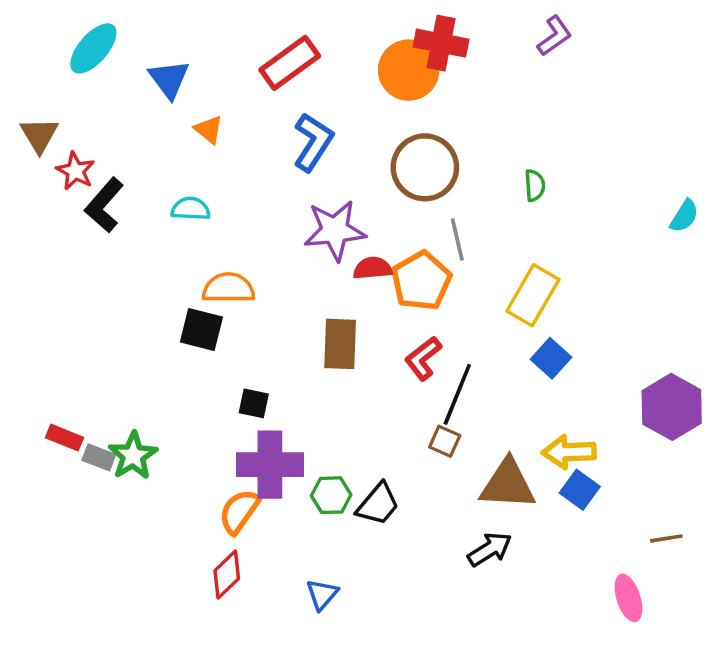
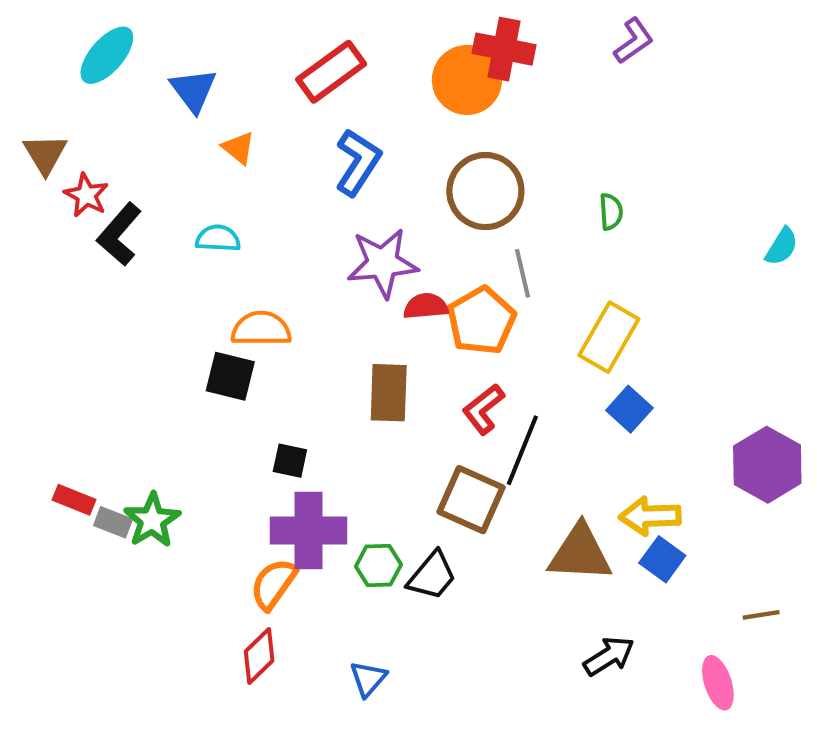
brown square: (445, 441) -> (471, 500), moved, size x1.8
black arrow: (490, 549) -> (609, 656), moved

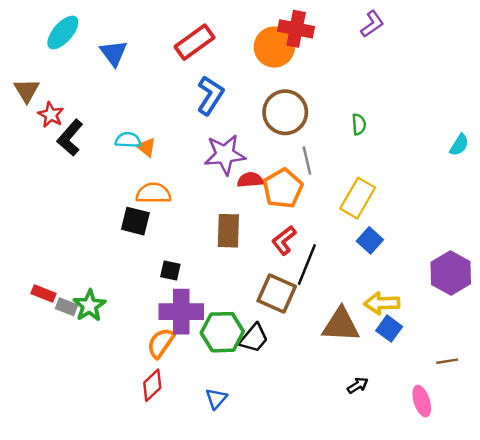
orange triangle: (239, 148) -> (146, 147), moved
green hexagon: (378, 565) -> (222, 332), size x1.6
black arrow: (609, 656) -> (358, 385), size x0.7

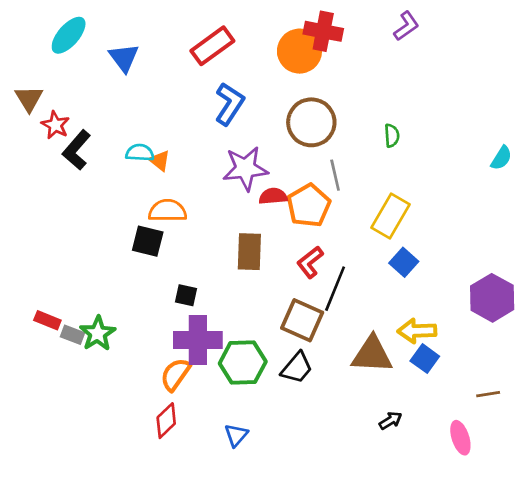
black trapezoid: (254, 338) -> (297, 368), moved

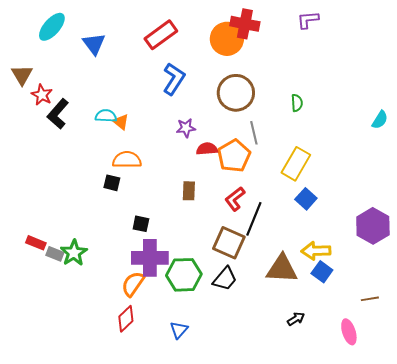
purple L-shape: (406, 26) -> (308, 20), turned -150
purple star: (245, 169) -> (186, 128), size x0.6
black square: (148, 241) -> (112, 183), size x0.7
brown rectangle: (249, 252) -> (189, 191), size x0.7

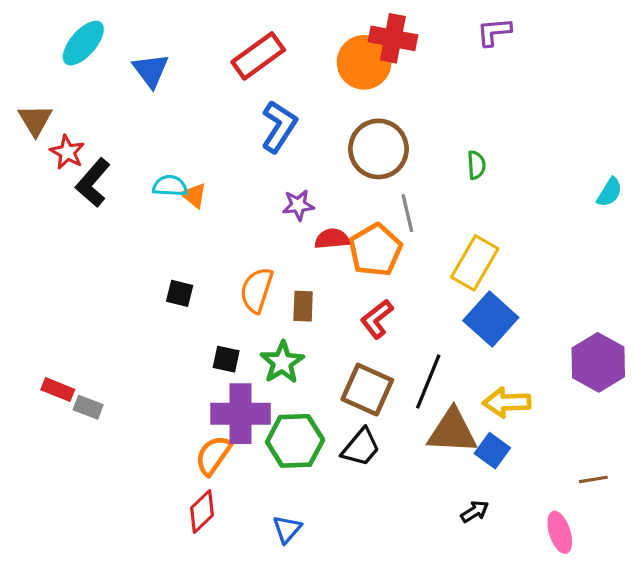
orange semicircle: (127, 160) -> (257, 290), moved, turned -72
blue square: (306, 199) -> (491, 319), size x1.5
black line: (254, 219) -> (428, 382), moved
green star: (74, 253) -> (282, 362), moved
blue square: (322, 272) -> (492, 451), moved

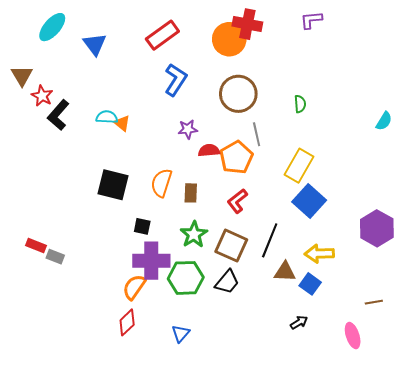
black square: (180, 293) -> (113, 185), size x1.8
green star: (282, 362) -> (194, 234), moved
brown triangle: (452, 431) -> (285, 272), size x0.7

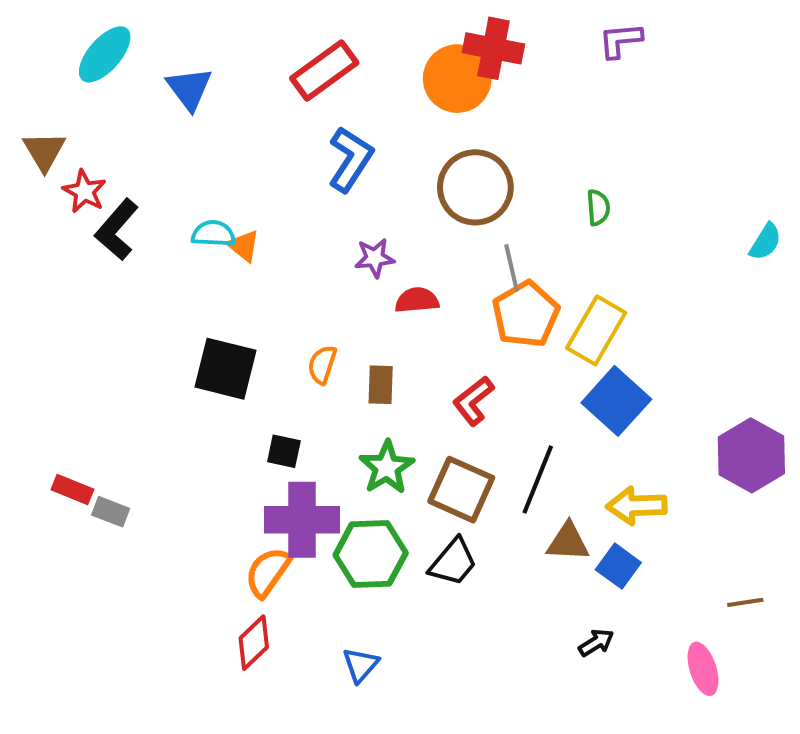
orange pentagon: (236, 158) -> (526, 314), moved
orange semicircle: (161, 183) -> (322, 365), size x0.7

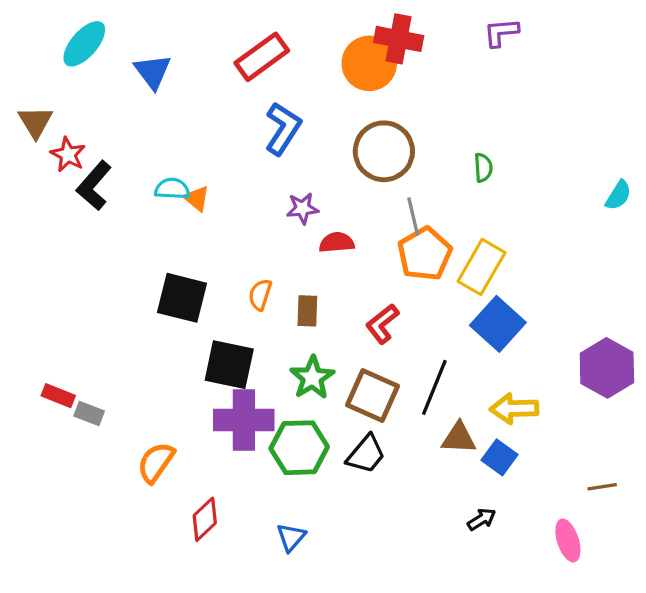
black square: (284, 451) -> (229, 365), size x1.8
orange semicircle: (268, 572) -> (156, 462), moved

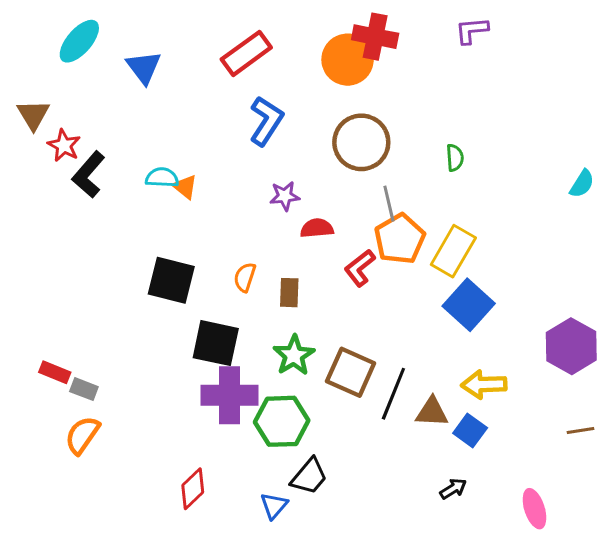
red L-shape: (382, 324) -> (360, 268), moved
black line: (434, 387) -> (393, 394), moved
black trapezoid: (366, 454) -> (309, 476), moved
orange semicircle: (156, 462) -> (82, 435), moved
brown line: (602, 487) -> (580, 430), moved

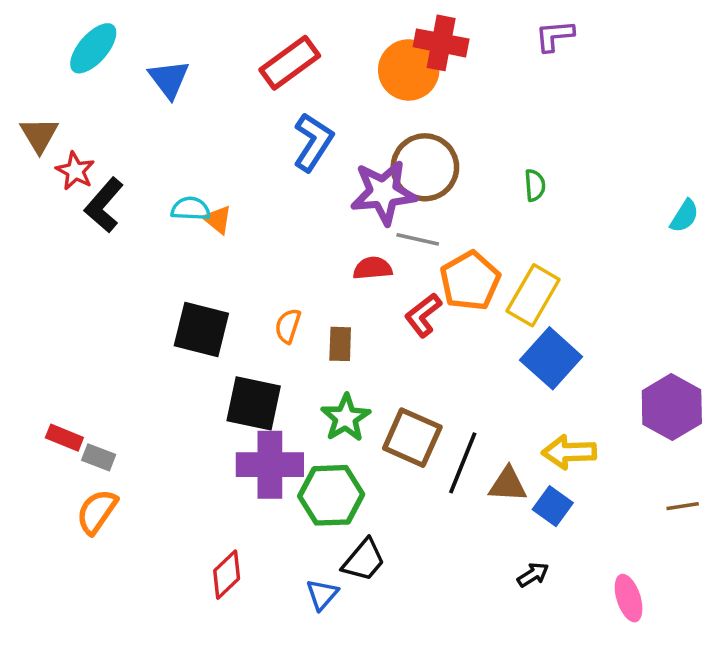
purple star: (285, 196) -> (383, 193), moved, size x1.8
gray line: (389, 204) -> (418, 239), moved, turned -64

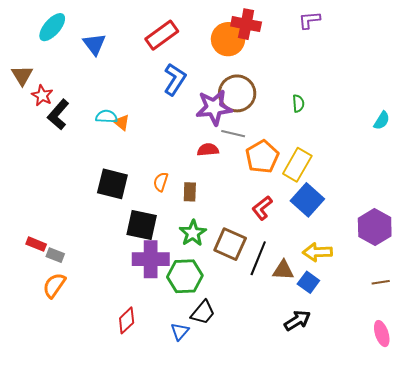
red L-shape: (423, 315) -> (262, 208), moved
black arrow: (533, 575) -> (297, 320), size x1.5
pink ellipse: (629, 598) -> (382, 334), moved

